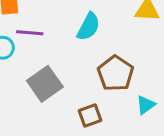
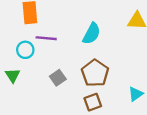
brown pentagon: (116, 73) -> (95, 73), moved
gray square: (45, 84) -> (58, 78), size x0.6

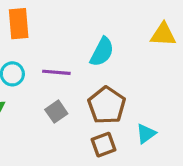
purple line: (46, 38) -> (56, 72), moved
cyan triangle: (136, 94) -> (146, 134), moved

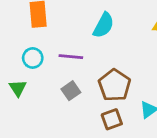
cyan semicircle: (102, 52) -> (104, 25), moved

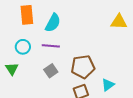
cyan semicircle: (104, 25) -> (53, 23), moved
brown pentagon: (114, 85) -> (83, 67), turned 30

